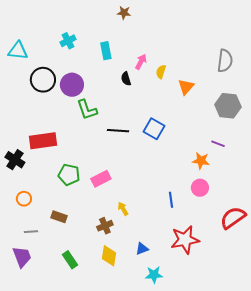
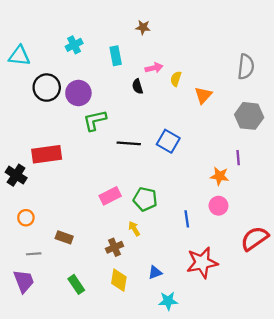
brown star: (124, 13) -> (143, 27), moved
pink arrow: (141, 62) -> (154, 68), turned 49
green L-shape: (87, 110) -> (95, 120), turned 95
purple line: (218, 144) -> (238, 158), turned 64
green pentagon: (69, 175) -> (145, 199), moved

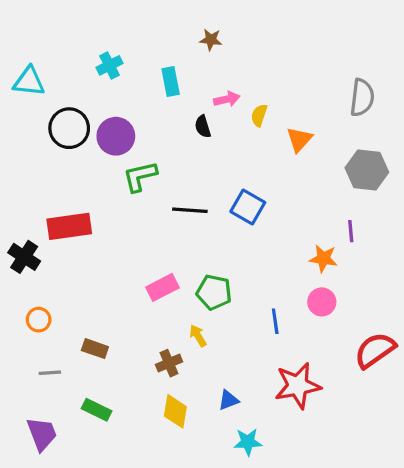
purple trapezoid: (24, 281) -> (42, 434), moved
green rectangle: (76, 284) -> (97, 410), moved, turned -30

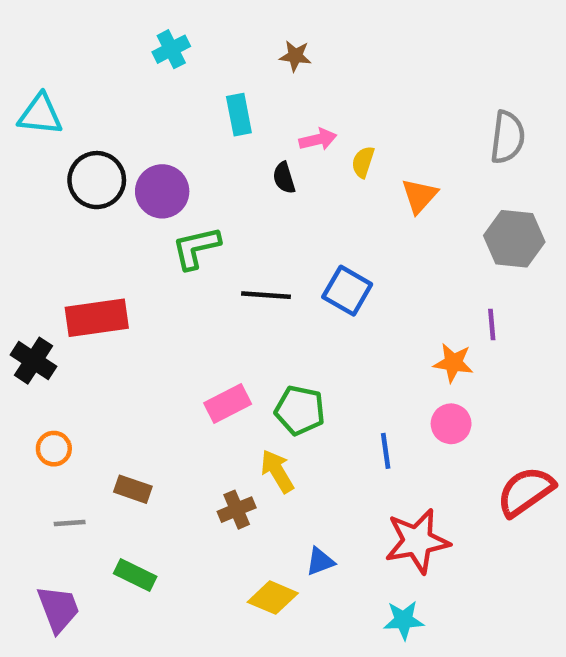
cyan cross: (109, 65) -> (171, 49), moved
yellow arrow: (198, 336) -> (277, 471), size x1.4
yellow diamond: (175, 411) -> (273, 598), moved, turned -76
cyan star: (248, 442) -> (404, 620), moved

